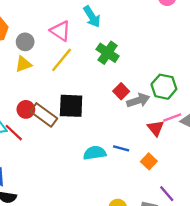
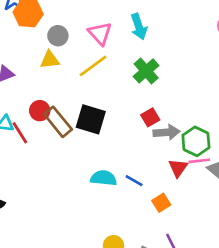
green hexagon: (164, 87) -> (196, 141), moved

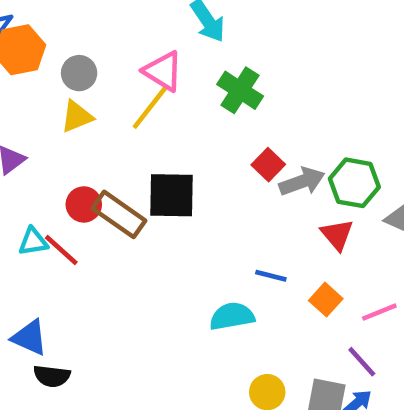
pink triangle: (100, 33) -> (163, 71), moved
pink line: (199, 161) -> (379, 312), moved
cyan semicircle: (104, 178) -> (232, 316), moved

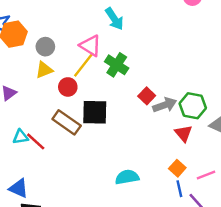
green cross: (240, 90) -> (117, 65), moved
red circle: (84, 204) -> (68, 87), moved
blue line: (271, 276) -> (179, 189), moved, turned 63

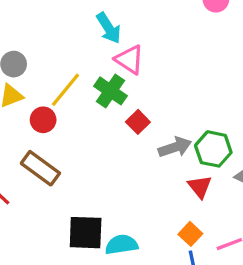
pink triangle: (90, 46) -> (130, 60), moved
red square: (147, 96) -> (138, 122), moved
black square: (95, 112) -> (86, 233), moved

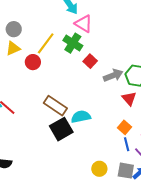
brown rectangle: (40, 168) -> (55, 106), moved
black square: (86, 233) -> (61, 129), turned -30
cyan semicircle: (121, 245) -> (81, 117), moved

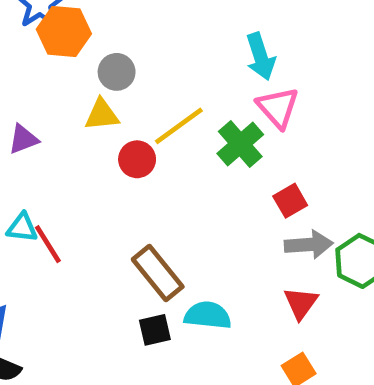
red square: (90, 61) -> (290, 201), moved
red triangle: (129, 99) -> (301, 303), moved
black square: (61, 129) -> (155, 330), size x0.6

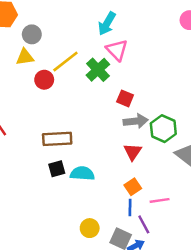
cyan arrow: (260, 57) -> (107, 24), turned 50
red square: (290, 201) -> (125, 98), turned -35
brown rectangle: (158, 273) -> (57, 139), turned -52
cyan semicircle: (208, 315) -> (82, 173), moved

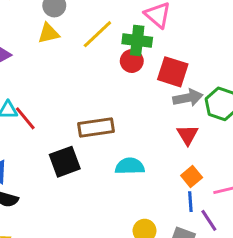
green cross: (98, 70) -> (137, 40), turned -35
red circle: (44, 80) -> (132, 61), moved
red square: (125, 98) -> (173, 72), size x1.5
black square: (57, 169) -> (65, 162), moved, size x1.5

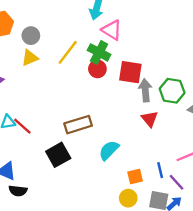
green cross: (137, 40) -> (99, 52), turned 30
gray arrow: (188, 98) -> (145, 90), turned -75
cyan semicircle: (130, 166) -> (109, 150), turned -35
orange square: (192, 177) -> (135, 176), moved, turned 35

